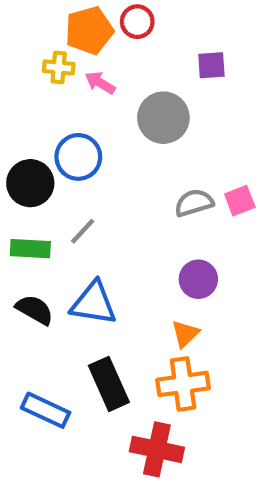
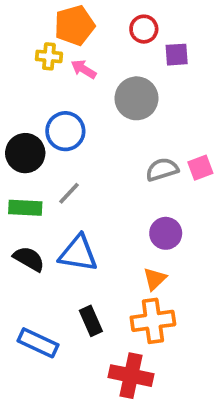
red circle: (137, 22) -> (144, 29), moved
black rectangle: (109, 384) -> (91, 321), size x0.7

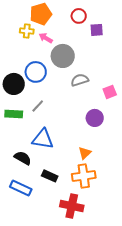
gray circle: (137, 98) -> (63, 56), moved
gray semicircle: (162, 169) -> (80, 80), moved
purple circle: (166, 233) -> (95, 118), moved
black semicircle: (29, 259) -> (23, 158), moved
black rectangle: (91, 321) -> (50, 176), turned -42

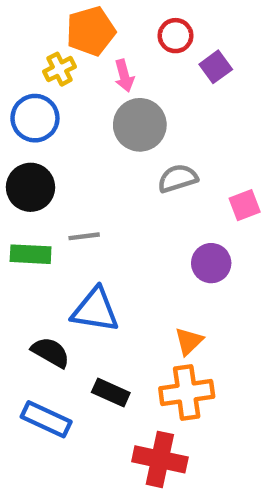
purple square: (97, 30) -> (216, 67), turned -32
yellow cross: (27, 31) -> (60, 69), turned -32
pink arrow: (46, 38) -> (124, 76), moved, turned -136
blue circle: (36, 72) -> (35, 118), moved
gray line: (38, 106) -> (84, 236), turned 40

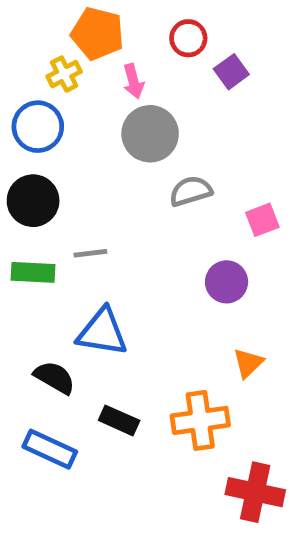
orange pentagon: (91, 31) -> (98, 33), turned 30
orange triangle: (189, 341) -> (248, 363), moved
red cross: (160, 459) -> (255, 492), moved

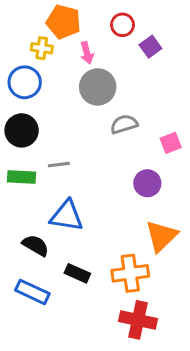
yellow cross: (64, 74) -> (42, 48), turned 35
orange triangle: (248, 363) -> (161, 236), size x1.6
red cross: (255, 492) -> (138, 320), moved

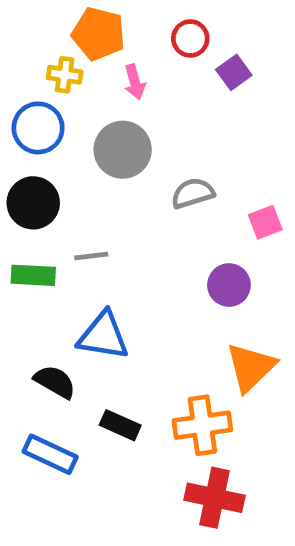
gray circle: (98, 87) -> (123, 150), moved

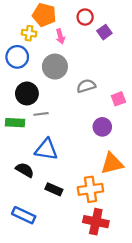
black circle: (33, 203) -> (27, 93), moved
orange triangle: (251, 367) -> (112, 163), turned 30
blue rectangle: (50, 454) -> (24, 215), moved

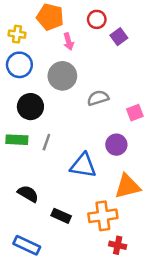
yellow cross: (29, 33) -> (17, 34), moved
gray line: (41, 114) -> (46, 142), moved, turned -64
blue triangle: (46, 149) -> (83, 165), moved
red cross: (96, 222) -> (118, 245), moved, size x0.6

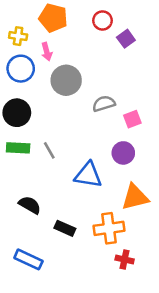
pink arrow: (69, 42) -> (47, 52), moved
black circle: (30, 107) -> (17, 113), moved
pink square: (135, 113) -> (132, 119), moved
gray line: (46, 142) -> (49, 150), turned -49

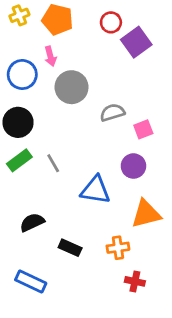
yellow cross: (18, 36) -> (19, 15), moved, turned -30
purple square: (126, 39) -> (136, 42), size x1.5
green rectangle: (18, 148) -> (19, 160), turned -40
black semicircle: (30, 205) -> (32, 222), turned -55
orange cross: (109, 228) -> (118, 248), size x0.7

